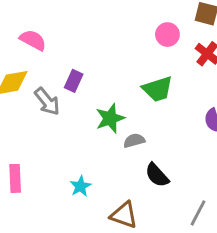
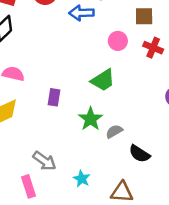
green trapezoid: (158, 89) -> (103, 80), moved
gray arrow: (47, 101) -> (44, 161), moved

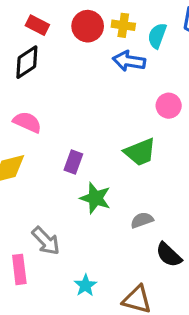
green star: (91, 119) -> (95, 198), moved, turned -30
cyan star: (82, 179) -> (85, 285), moved

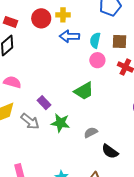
cyan semicircle: (157, 36) -> (95, 40), moved
purple rectangle: (73, 162) -> (44, 103), turned -56
gray arrow: (46, 241) -> (30, 121), moved

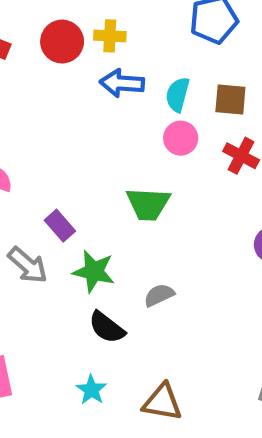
green trapezoid: (84, 91) -> (148, 204), turned 30
black semicircle: (110, 151) -> (107, 327), moved

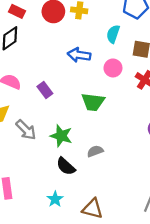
blue arrow: (122, 83) -> (79, 55), moved
cyan semicircle: (178, 95) -> (113, 34), moved
purple rectangle: (60, 226) -> (45, 90), moved

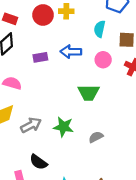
purple rectangle: (45, 90) -> (40, 57), moved, turned -56
gray arrow: (26, 130) -> (31, 125), turned -66
black semicircle: (66, 166) -> (38, 162), moved

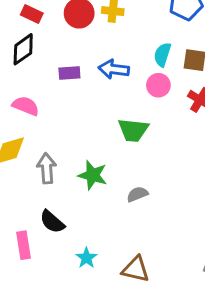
cyan semicircle: (100, 29) -> (162, 55), moved
gray arrow: (31, 125) -> (47, 168), turned -72

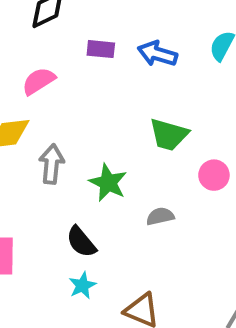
pink circle: (158, 85) -> (214, 175), moved
pink semicircle: (26, 106) -> (39, 81), turned -64
black semicircle: (52, 222) -> (81, 242), moved

